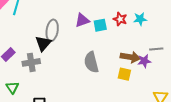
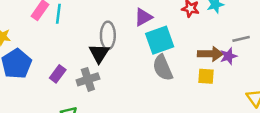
cyan square: (100, 25) -> (160, 40), moved, size x1.6

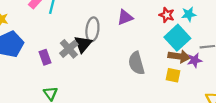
cyan square: (160, 40) -> (177, 38), moved, turned -30
purple rectangle: (58, 74) -> (45, 57), turned -64
gray cross: (88, 79) -> (69, 49), moved, turned -30

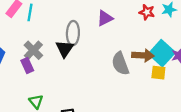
cyan square: (177, 38) -> (162, 53), moved
gray cross: (69, 49) -> (33, 50), moved
brown arrow: (179, 56) -> (143, 55), moved

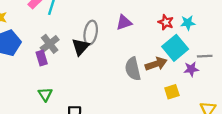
cyan square: (162, 53) -> (175, 48), moved
brown arrow: (143, 55) -> (156, 64), turned -30
yellow square: (158, 73) -> (172, 92), moved, turned -32

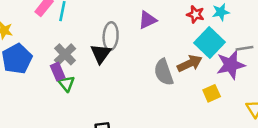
purple star: (191, 69) -> (231, 65), size x1.6
green triangle: (45, 94) -> (66, 84), moved

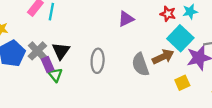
gray ellipse: (111, 36) -> (98, 61), moved
gray cross: (65, 54) -> (37, 51), moved
black triangle: (101, 54) -> (61, 51), moved

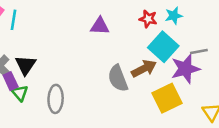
purple triangle: (126, 19) -> (100, 26), turned 30
gray ellipse: (98, 61) -> (56, 99), moved
yellow square: (182, 83) -> (167, 98), size x1.6

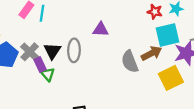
purple triangle: (100, 26) -> (101, 30), moved
cyan square: (163, 47) -> (168, 35), turned 35
gray ellipse: (56, 99) -> (74, 50), moved

